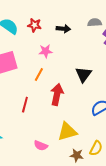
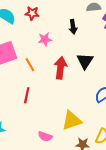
black arrow: (63, 29) -> (73, 27), moved, turned 80
orange line: (39, 74) -> (30, 65), moved, turned -56
red arrow: (57, 94) -> (61, 68), moved

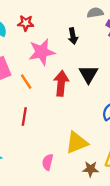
pink star: (45, 39) -> (42, 52), size x1.6
pink semicircle: (45, 136) -> (48, 162), turned 88

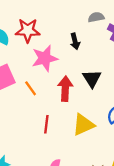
red star: (26, 23) -> (28, 30), size x1.5
red line: (24, 116) -> (46, 124), moved
yellow triangle: (77, 143) -> (83, 125), moved

